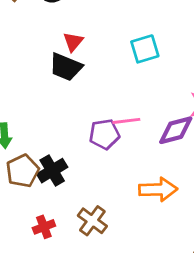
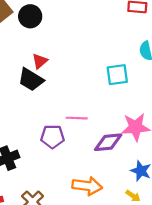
cyan square: (145, 49) -> (117, 75), moved
pink line: (126, 121) -> (77, 118), moved

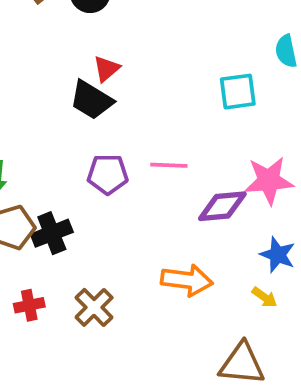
purple pentagon: (53, 137) -> (108, 174), moved

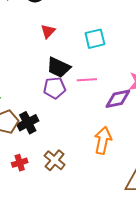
cyan square: (238, 92) -> (95, 39), moved
black trapezoid: (91, 100) -> (59, 67), moved
orange arrow: (187, 280) -> (103, 140), turned -80

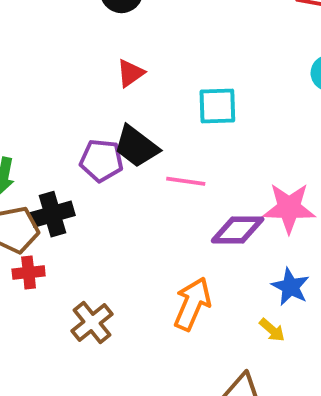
purple pentagon: (55, 88) -> (101, 160), moved
black cross: (28, 123) -> (52, 214), moved
red cross: (20, 163) -> (29, 273), moved

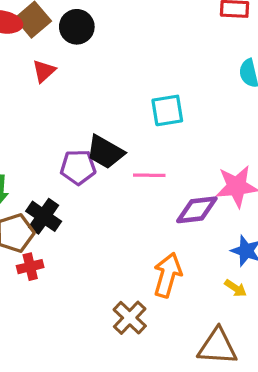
red triangle: (130, 73) -> (44, 71), moved
black cross: (52, 214) -> (44, 216), turned -32
brown cross: (92, 323) -> (130, 318), moved

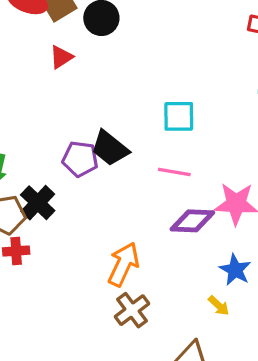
pink line: (149, 175) -> (174, 172), moved
orange arrow: (168, 275) -> (123, 264), moved
brown cross: (130, 318) -> (132, 310), moved

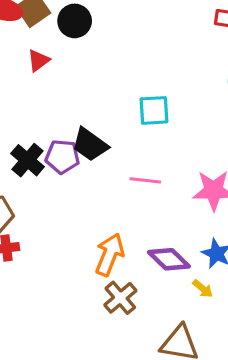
pink line: (174, 172) -> (145, 180), moved
black cross: (38, 203) -> (28, 160), moved
purple diamond: (192, 221) -> (169, 259), moved, turned 45

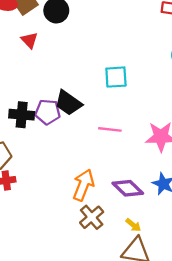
red triangle: (38, 60) -> (29, 40), turned -36
black cross: (28, 160) -> (22, 115), turned -35
yellow arrow: (203, 289) -> (133, 225), moved

